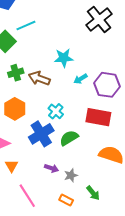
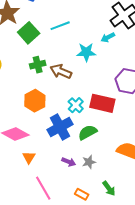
cyan line: (26, 26) -> (60, 26), moved
cyan arrow: (80, 79) -> (108, 37), moved
red rectangle: (98, 117) -> (102, 103), moved
gray star: (71, 175) -> (89, 162), moved

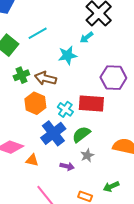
orange hexagon: (35, 101) -> (35, 103), moved
orange triangle: (29, 157) -> (32, 160), moved, turned -40
gray star: (89, 162) -> (87, 155), moved
green arrow: (109, 188) -> (111, 186), turned 112

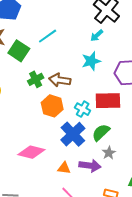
cyan star: (68, 55) -> (91, 61), moved
orange triangle: (32, 160) -> (64, 168), moved
purple arrow: (67, 166) -> (90, 166), size x1.5

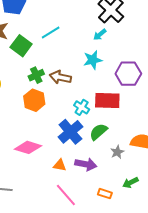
orange hexagon: (52, 106) -> (34, 100), moved
gray star: (109, 153) -> (117, 152), moved

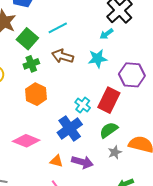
green cross: (36, 75) -> (31, 64), moved
brown arrow: (60, 77) -> (63, 56), moved
red rectangle: (107, 100) -> (109, 100), turned -70
green semicircle: (98, 132) -> (109, 130), moved

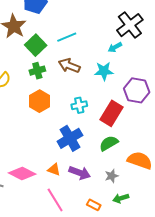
cyan cross: (83, 105) -> (79, 105), moved, turned 35
pink diamond: (26, 141) -> (22, 174), moved
gray star: (115, 152) -> (112, 176), moved

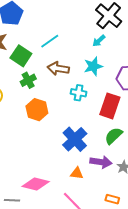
cyan cross: (79, 105) -> (79, 93), moved, turned 35
orange triangle: (54, 170) -> (77, 173), moved
purple arrow: (80, 173) -> (101, 162), moved

